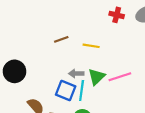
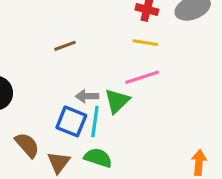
yellow line: (91, 46) -> (145, 43), moved
pink line: (120, 77) -> (142, 77), moved

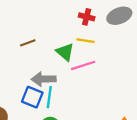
gray arrow: (87, 96) -> (44, 79), size x1.5
green triangle: (117, 101) -> (65, 52), moved, turned -36

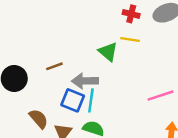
brown line: (28, 43) -> (54, 66), moved
pink line: (83, 65) -> (160, 96), moved

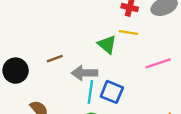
pink line: (160, 96) -> (158, 63), moved
blue square: (73, 100) -> (112, 92), moved

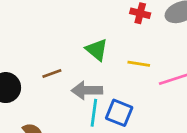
yellow line: (128, 32) -> (139, 64), moved
green triangle: (107, 44) -> (97, 50), moved

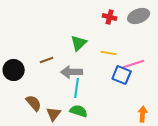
green triangle: (97, 50) -> (79, 43), turned 36
blue square: (119, 113) -> (122, 75), moved

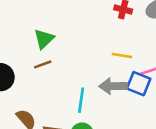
green triangle: (79, 43) -> (44, 39), moved
gray arrow: (72, 72) -> (113, 86), moved

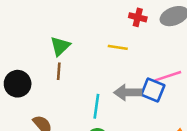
yellow line: (122, 55) -> (118, 47), moved
brown line: (43, 64) -> (59, 71), turned -66

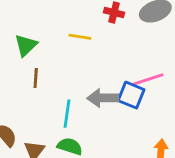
yellow line: (118, 47) -> (80, 37), moved
brown line: (59, 71) -> (36, 78), moved

